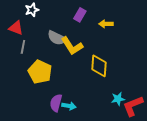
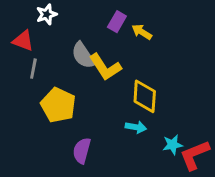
yellow arrow: (106, 24) -> (142, 32), moved, turned 32
gray semicircle: (57, 38) -> (83, 55), turned 30
cyan arrow: (69, 106) -> (136, 127), moved

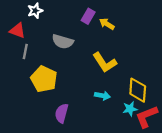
gray semicircle: (83, 55) -> (63, 42), turned -40
yellow L-shape: (105, 67) -> (105, 63), moved
yellow diamond: (145, 96) -> (138, 90), moved

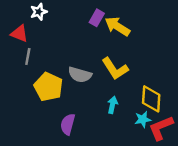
yellow arrow: (107, 24) -> (117, 26), size x1.5
gray semicircle: (63, 42) -> (80, 75), moved
cyan arrow: (102, 96) -> (112, 105), turned -88

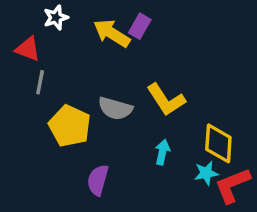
yellow arrow: (117, 26) -> (112, 33), moved

